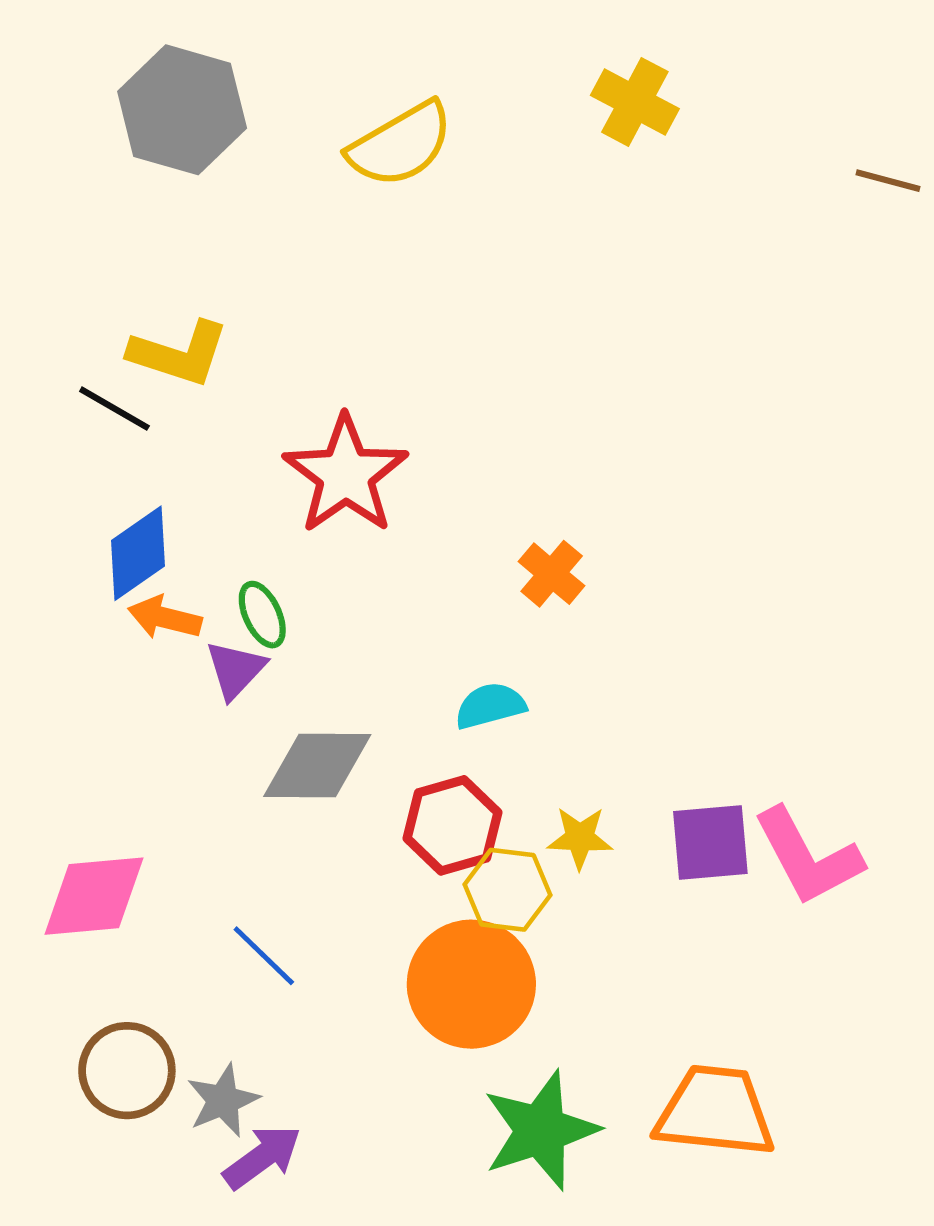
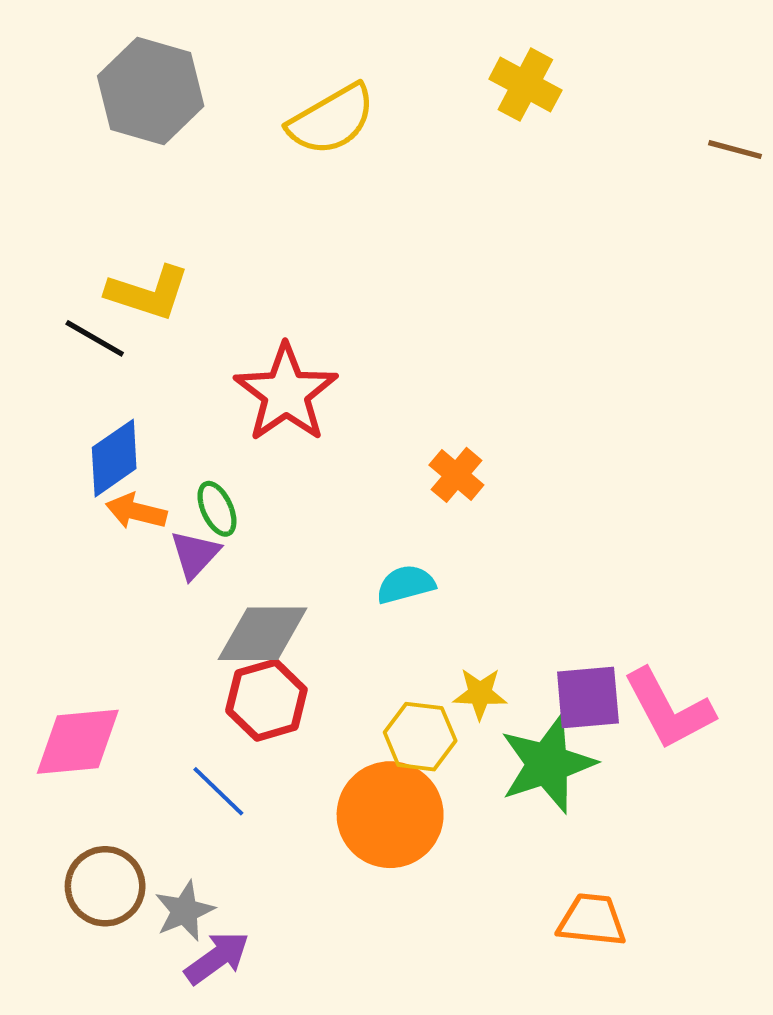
red hexagon: (452, 825) -> (266, 700), moved
orange trapezoid: (715, 1111) -> (592, 920), size x0.7
green star: (541, 1130) -> (548, 764), moved

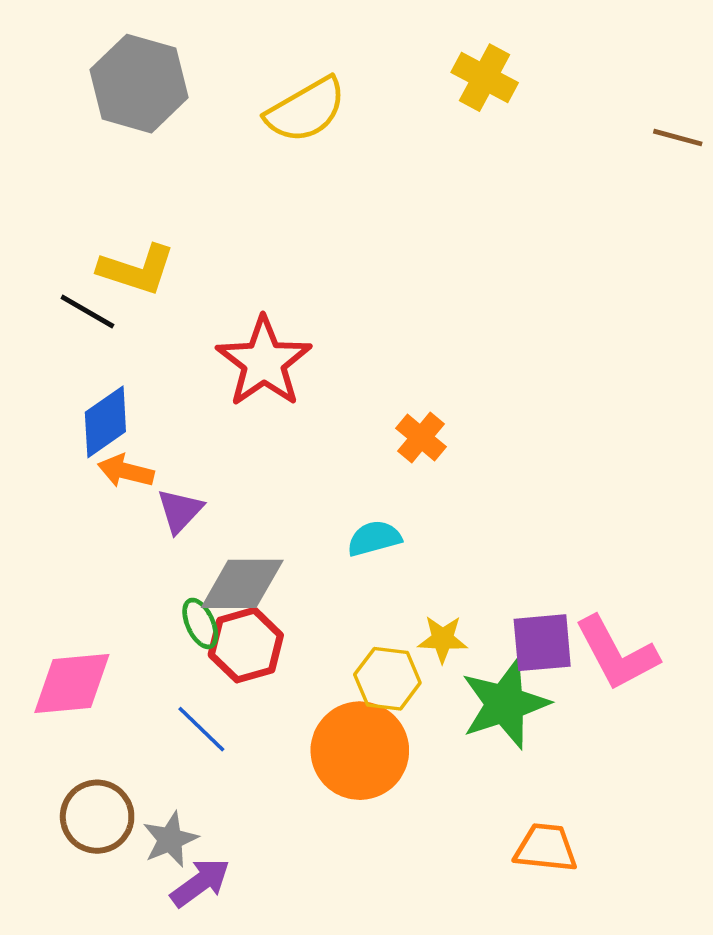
green ellipse: (217, 509) -> (200, 623), moved

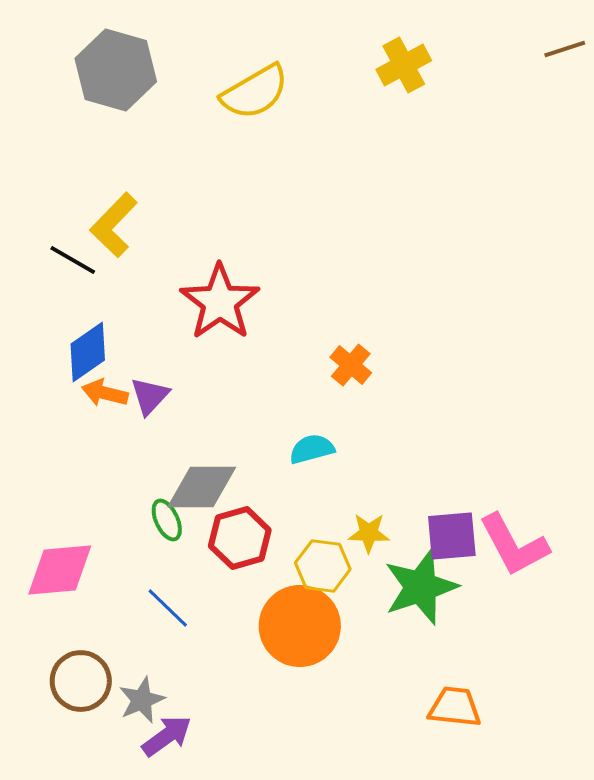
yellow cross: (485, 78) -> (404, 65), turned 34
brown line: (678, 138) -> (565, 49), moved, turned -33
yellow L-shape: (137, 270) -> (114, 225), turned 116
purple triangle: (180, 511) -> (150, 396), moved
red hexagon: (246, 645) -> (240, 538), moved

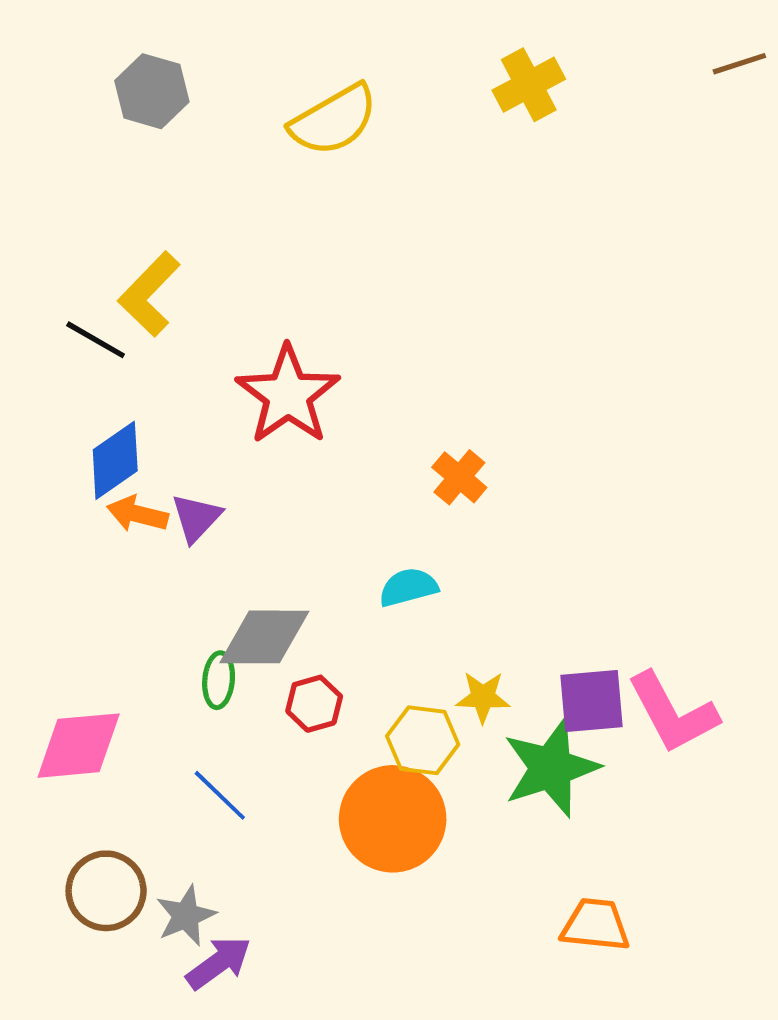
gray hexagon: (116, 70) -> (152, 91), size x0.7
green ellipse: (167, 520) -> (219, 680), turned 30
red hexagon: (240, 538) -> (314, 704), size x0.7

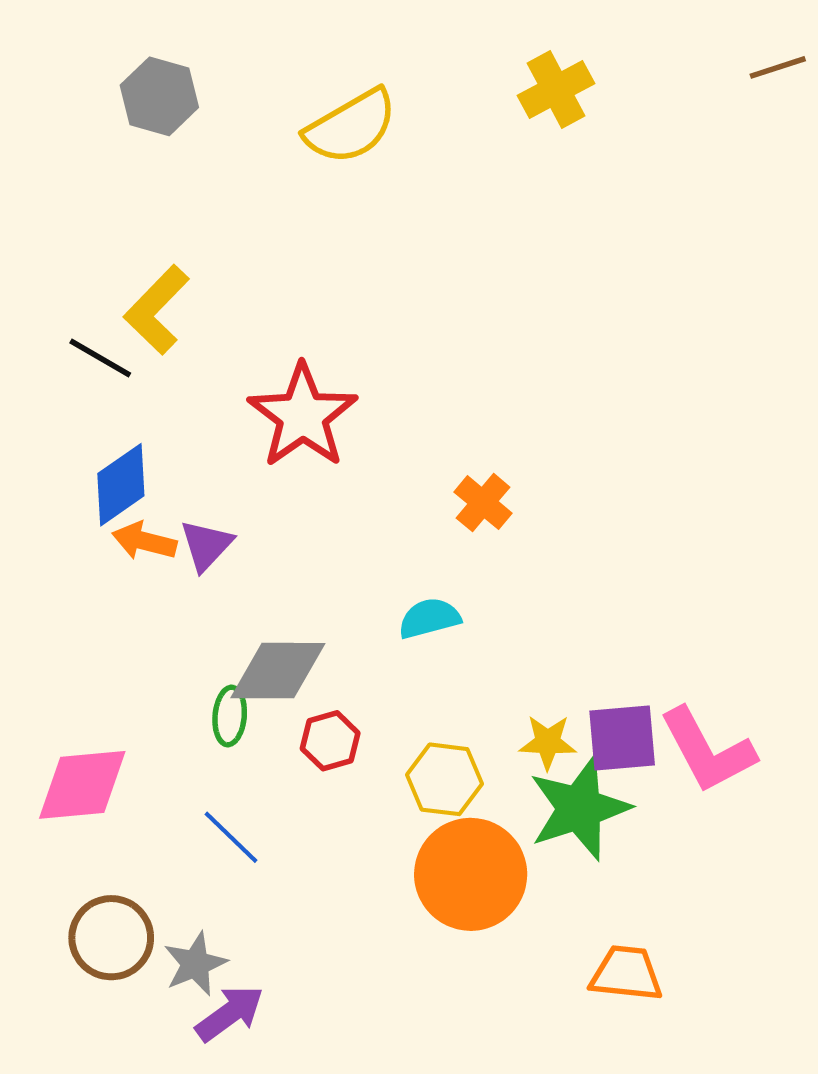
yellow star: (483, 697) -> (548, 742), moved
orange circle: (393, 819) -> (471, 874), moved

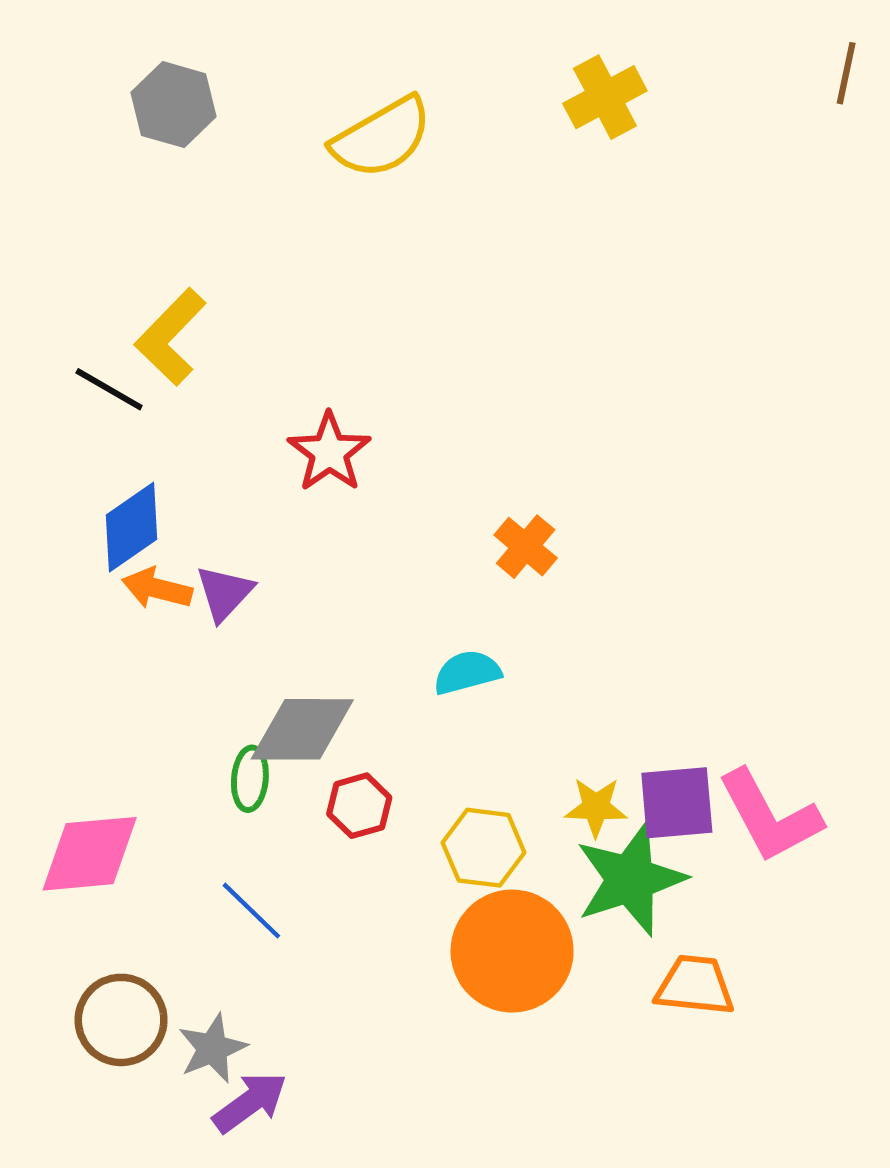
brown line: (778, 67) -> (846, 73), turned -60
red star: (303, 416) -> (329, 452), size x0.7
orange trapezoid: (626, 974) -> (695, 985), moved

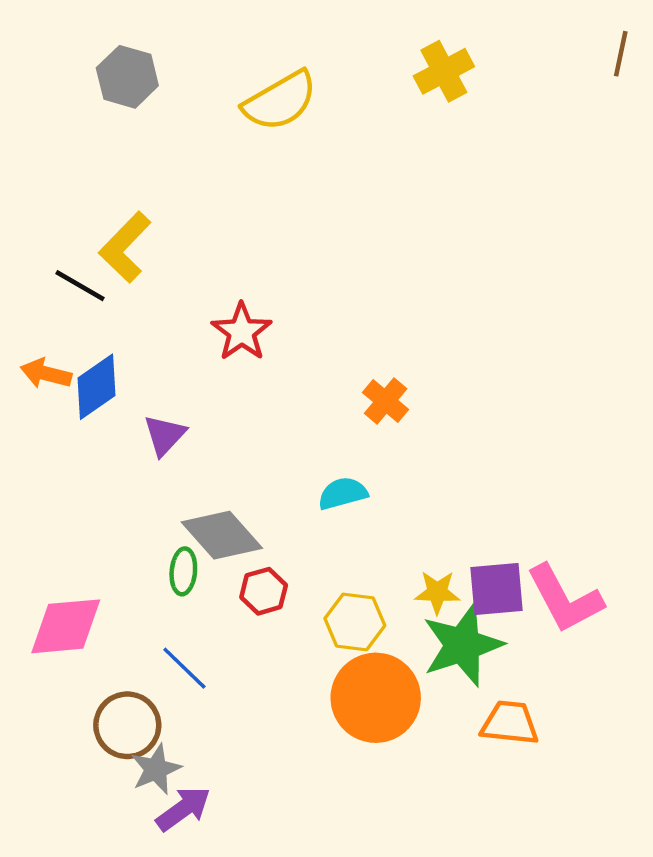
orange arrow: (157, 588) -> (46, 374), moved
gray diamond: (302, 729) -> (222, 535), turned 48
brown circle: (121, 1020) -> (127, 725), moved

